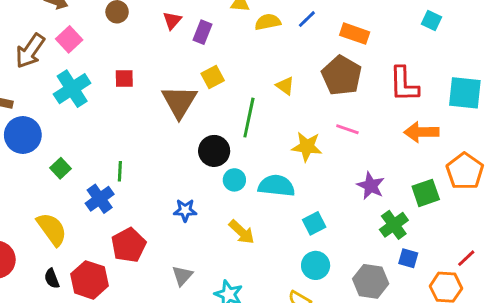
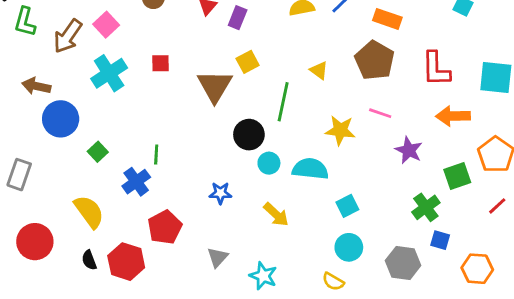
purple star: (371, 186) -> (409, 150), moved
red line: (466, 258) -> (497, 206), moved

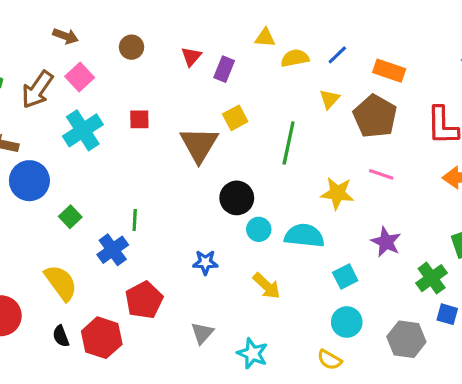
yellow triangle: (319, 70) -> (329, 99), moved, turned 36
green line: (283, 102) -> (289, 143), moved
purple star: (409, 150) -> (386, 242), moved

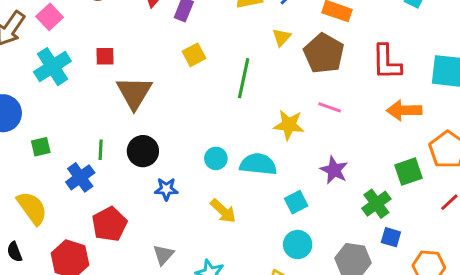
brown triangle: (199, 145) -> (134, 93), moved
black circle: (237, 198) -> (143, 151), moved
green square: (70, 217) -> (41, 147), turned 30
black semicircle: (61, 336) -> (15, 252), moved

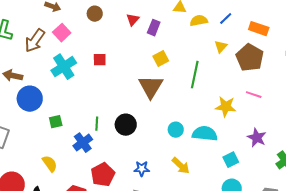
brown triangle: (134, 93) -> (151, 87), moved
blue star: (166, 189) -> (142, 169), moved
yellow semicircle: (32, 208) -> (50, 164), size x0.7

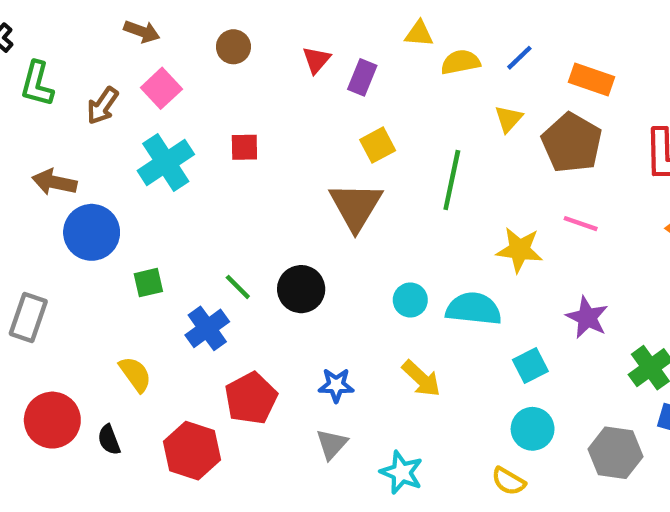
brown arrow: (35, 41) -> (102, 106), size x0.7
green line: (97, 124) -> (238, 287), turned -48

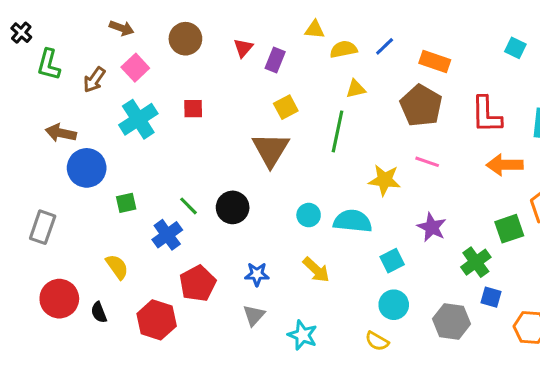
brown circle: (233, 47) -> (185, 39), size x1.4
yellow triangle: (509, 119) -> (356, 89), moved, turned 35

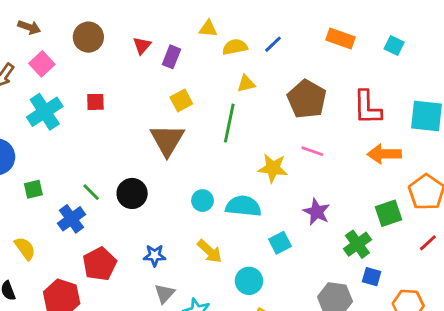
orange rectangle: (435, 62) -> (341, 39), moved
cyan circle: (394, 305) -> (249, 281), moved
gray triangle: (254, 315) -> (164, 294), moved

